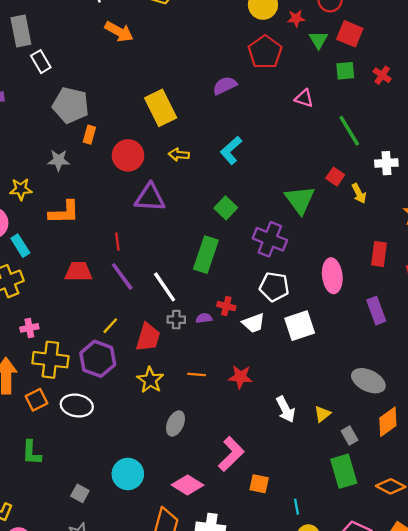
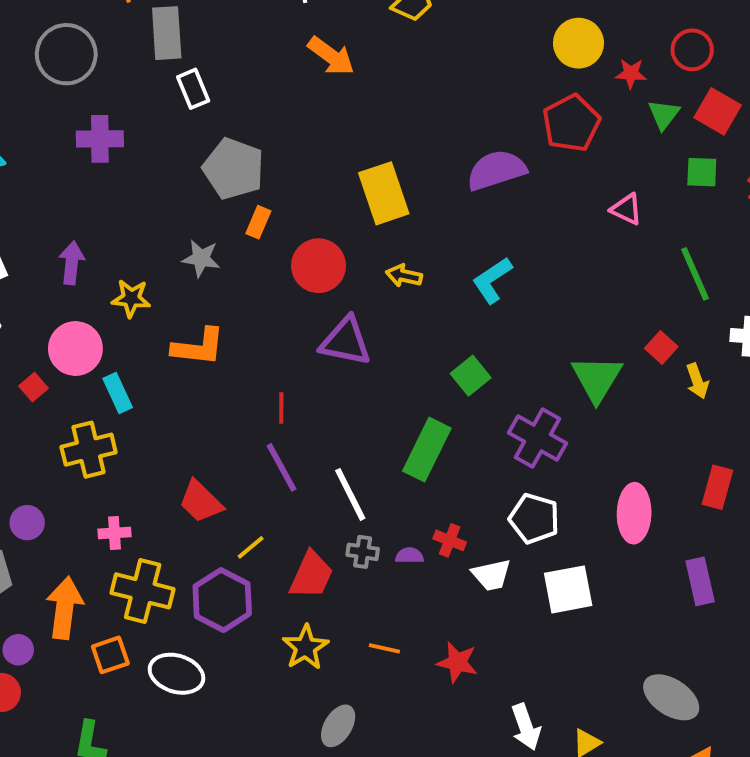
purple semicircle: (225, 86) -> (496, 170), size x1.4
red trapezoid: (78, 272) -> (201, 502), moved, turned -144

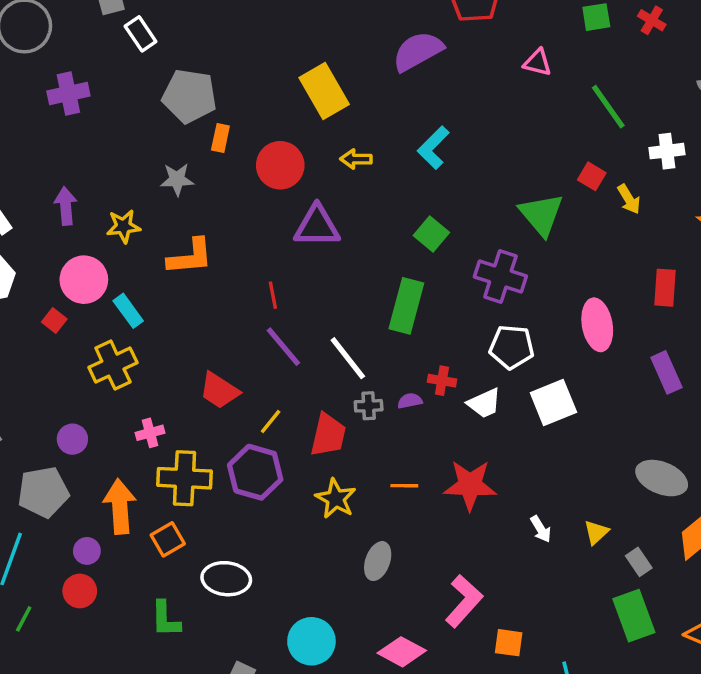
red star: (457, 662) -> (470, 485), size x1.4
white ellipse: (176, 674) -> (226, 579), moved
white arrow: (526, 727) -> (541, 529), size x0.7

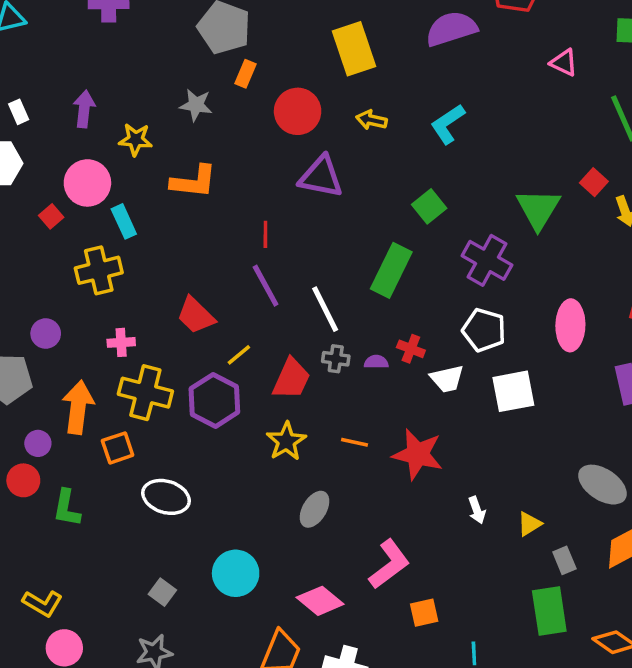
green L-shape: (165, 619) -> (67, 508), moved
orange square: (509, 643) -> (424, 613), turned -32

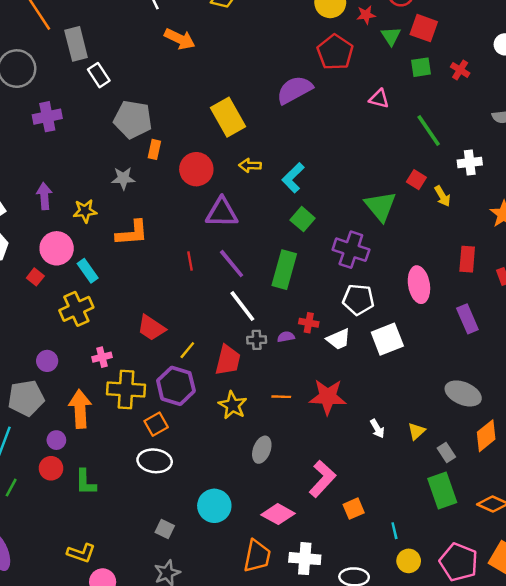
cyan L-shape: (448, 124) -> (293, 178), moved
purple line: (266, 286) -> (232, 264), moved
orange square: (118, 448) -> (156, 424), moved

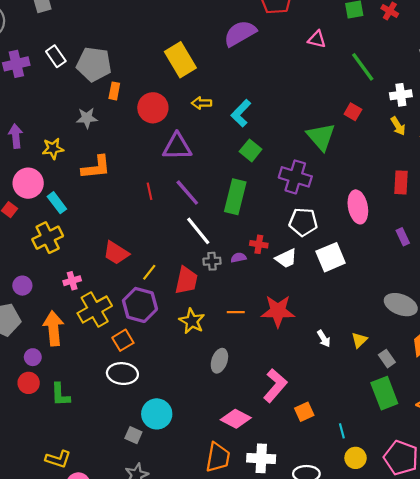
white rectangle: (99, 75) -> (56, 56), moved
yellow arrow: (442, 196) -> (398, 126), moved
purple rectangle: (467, 319) -> (403, 237), size x0.7
yellow cross: (126, 390) -> (95, 310), turned -32
cyan circle: (214, 506) -> (157, 414), moved

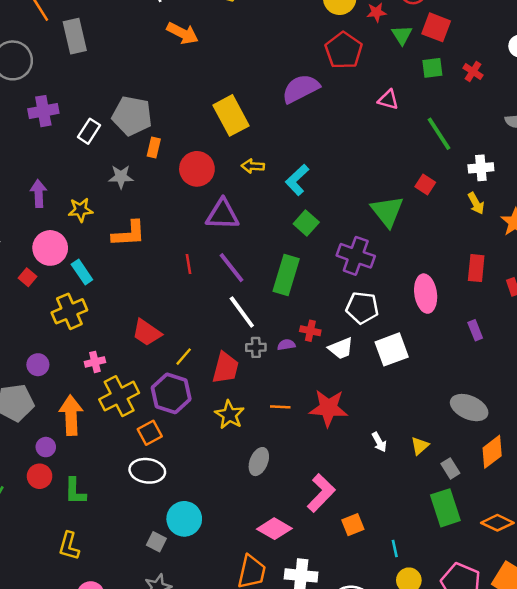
white rectangle: (56, 56) -> (89, 131), moved, turned 65
yellow L-shape: (58, 459) -> (69, 546), moved, turned 85

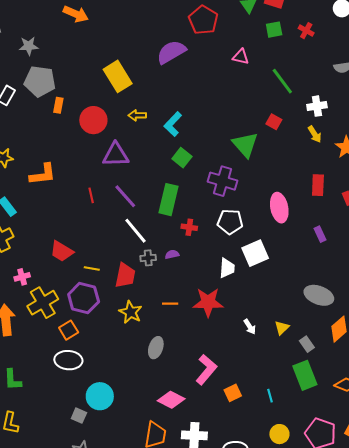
gray star: (121, 177) -> (29, 46), moved
red cross: (310, 331) -> (189, 227), moved
white trapezoid: (341, 348) -> (227, 268), moved, turned -60
yellow line: (184, 357) -> (92, 268), turned 63
cyan line: (395, 549) -> (270, 396), moved

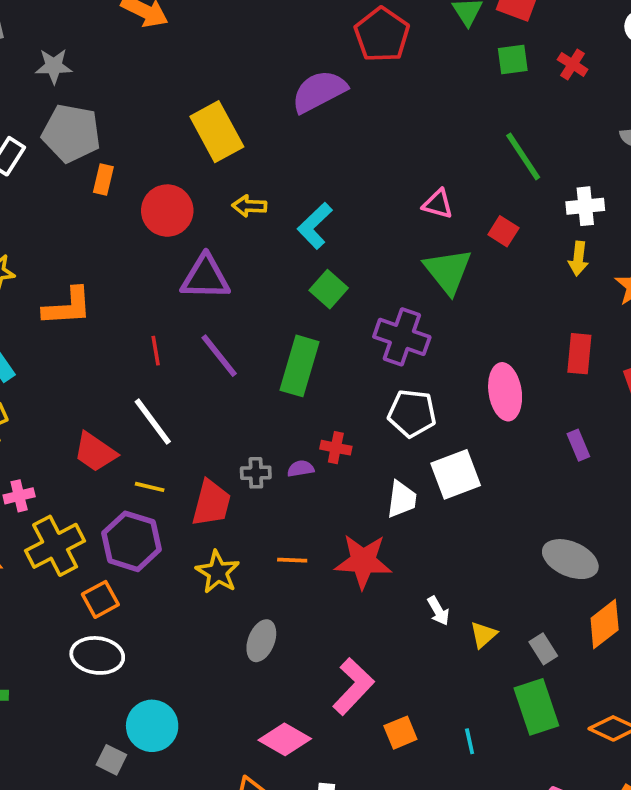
pink triangle: (241, 57) -> (438, 204), moved
yellow arrow: (315, 134) -> (578, 259), turned 36
red cross: (189, 227) -> (336, 448), moved
white line: (135, 231) -> (153, 422), moved
yellow triangle: (282, 328) -> (483, 635), moved

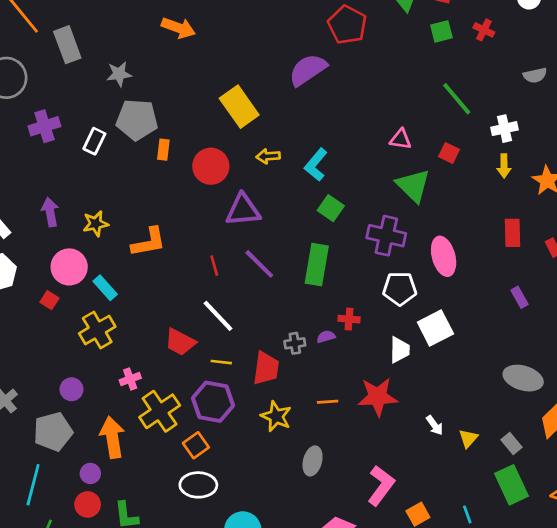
pink ellipse: (505, 392) -> (444, 256), moved

